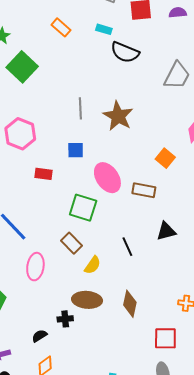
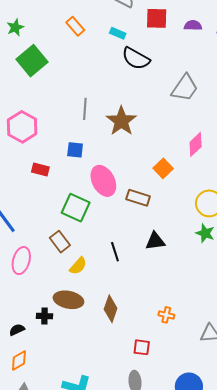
red square: (165, 338) -> (142, 347), size x0.7

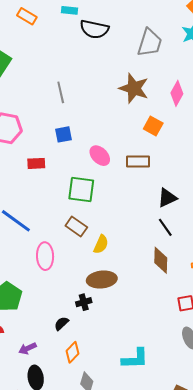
brown star: (121, 121) -> (134, 88), moved
pink ellipse: (103, 181) -> (100, 156), size x0.7
black line: (115, 252) -> (165, 227), moved
brown diamond: (111, 309) -> (161, 260), moved

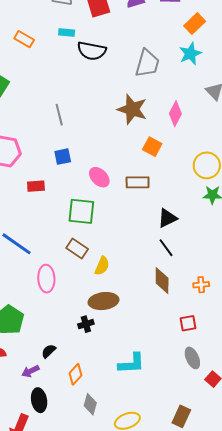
black semicircle: (61, 323) -> (49, 351), moved
cyan L-shape: (135, 359) -> (132, 363), moved

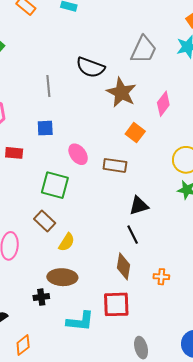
black semicircle: (92, 51) -> (90, 67), moved
red square: (188, 323) -> (116, 304), moved, size x1.6
cyan L-shape: (132, 363) -> (80, 321), moved

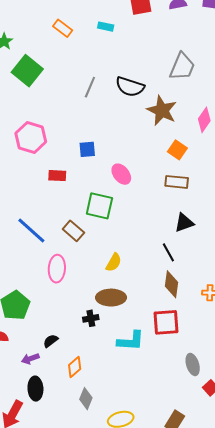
gray line: (48, 86) -> (90, 87), moved, turned 30
brown rectangle: (115, 165) -> (177, 182), moved
brown rectangle: (45, 221) -> (73, 231), moved
black line: (133, 235) -> (168, 252), moved

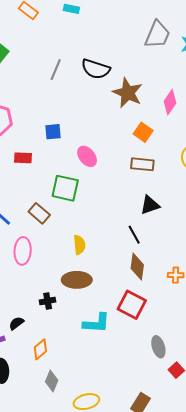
gray trapezoid: (182, 67) -> (157, 35), moved
yellow semicircle: (114, 262) -> (79, 245), turned -36
black cross: (91, 318) -> (48, 301), moved
red square: (166, 322) -> (132, 305), turned 32

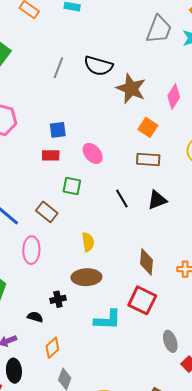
red rectangle: (23, 158) -> (51, 155), moved
green square: (65, 188) -> (72, 186), size x0.7
black line: (134, 235) -> (122, 198), moved
black semicircle: (16, 323) -> (35, 317), moved, turned 56

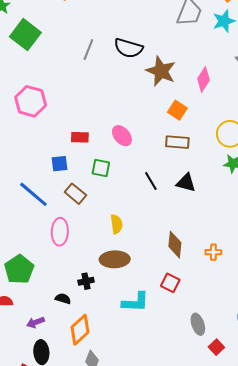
blue square: (58, 130) -> (60, 164), moved
black triangle: (157, 200) -> (186, 183), turned 35
red square: (142, 300) -> (170, 283), size x0.7
orange diamond: (52, 348) -> (80, 330), size x1.4

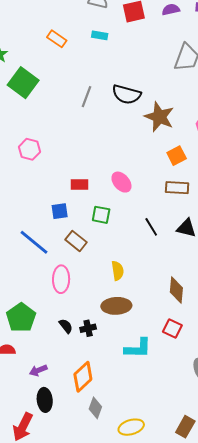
pink hexagon: (31, 101) -> (30, 149), size x0.7
orange square: (177, 110) -> (177, 156), turned 30
black semicircle: (63, 299) -> (66, 326), moved, turned 35

